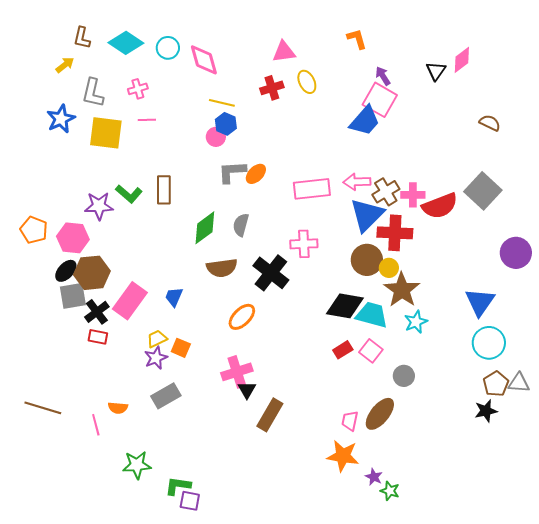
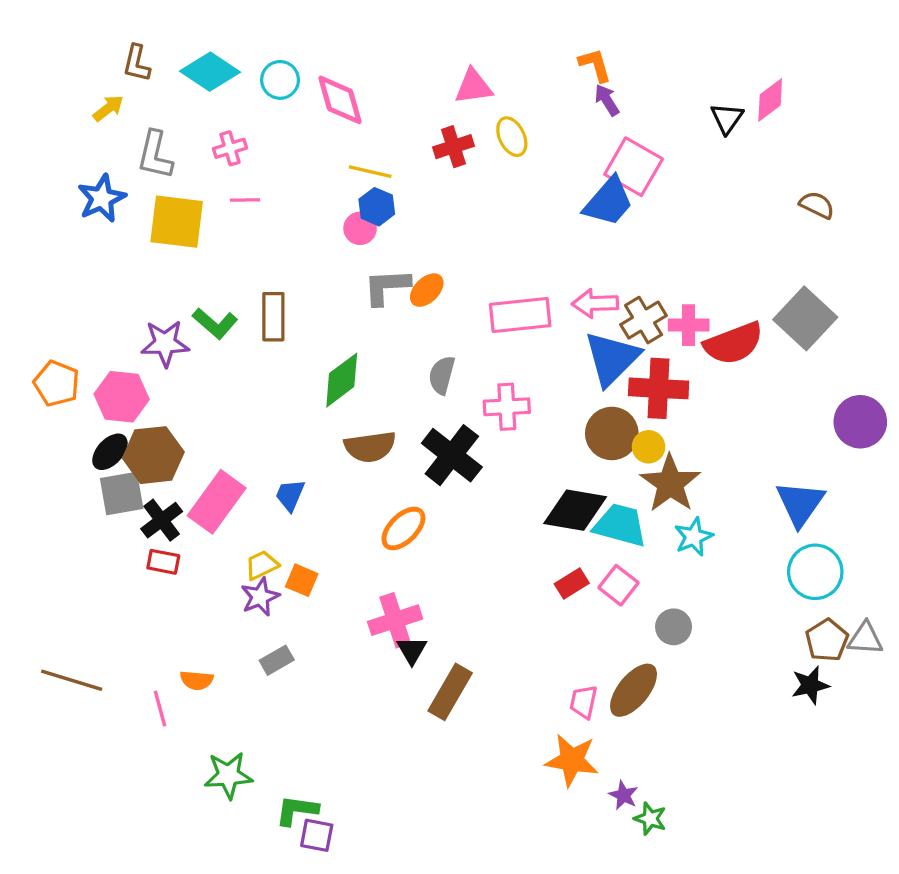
purple arrow: (383, 76) -> (607, 100), moved
gray semicircle: (241, 225) -> (442, 375), moved
gray rectangle: (166, 396) -> (277, 660), size x0.7

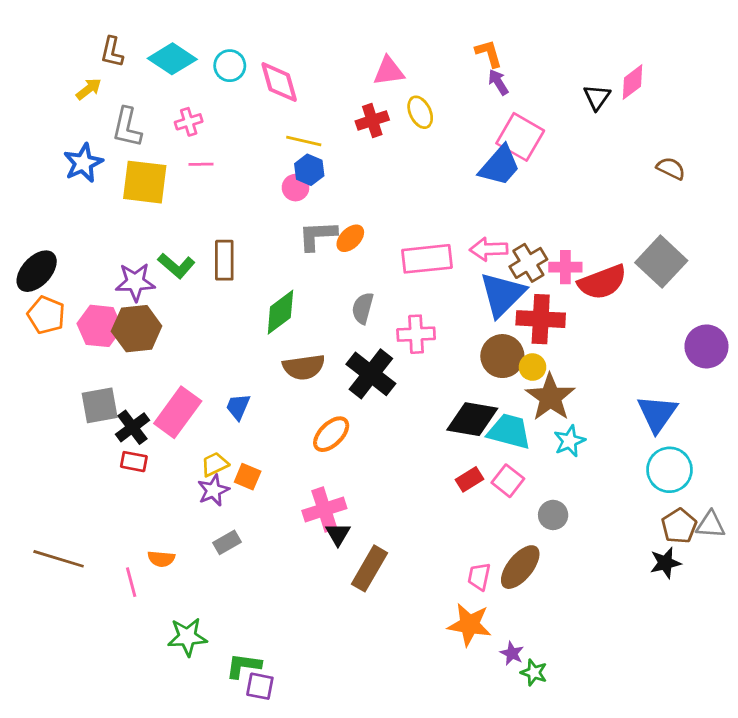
black ellipse: (110, 452) -> (37, 271), moved, size x1.4
brown hexagon: (153, 455) -> (137, 329), moved

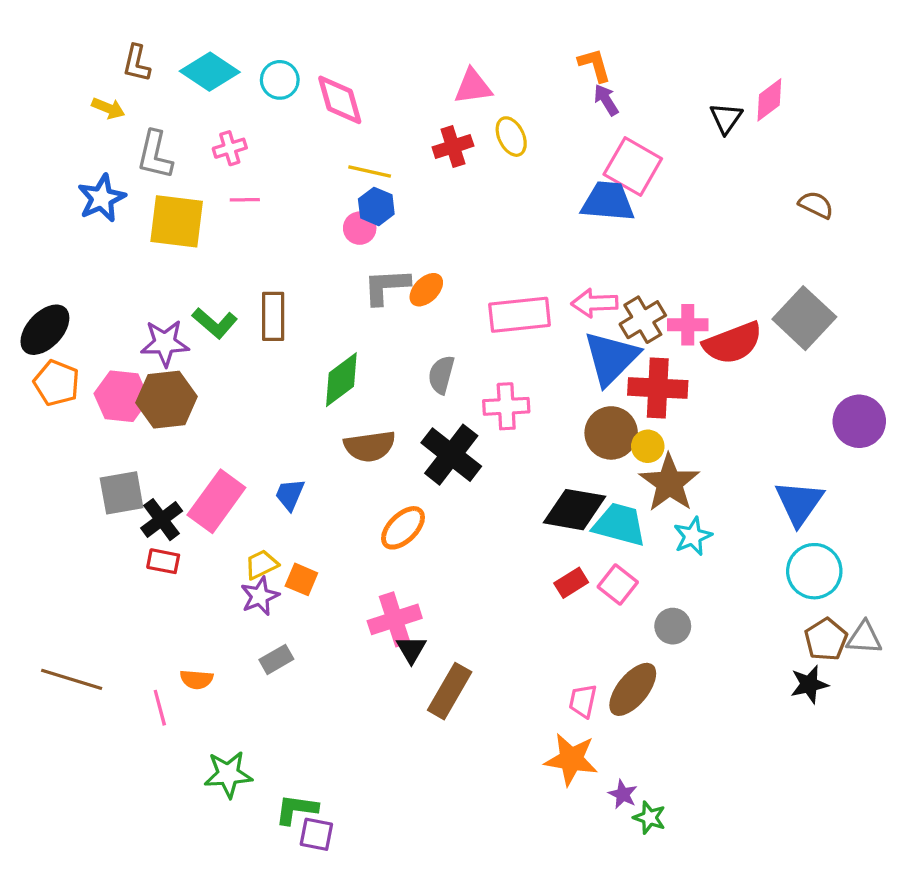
yellow arrow: (89, 89) -> (108, 108), turned 60
blue trapezoid: (500, 166) -> (608, 201), turned -126

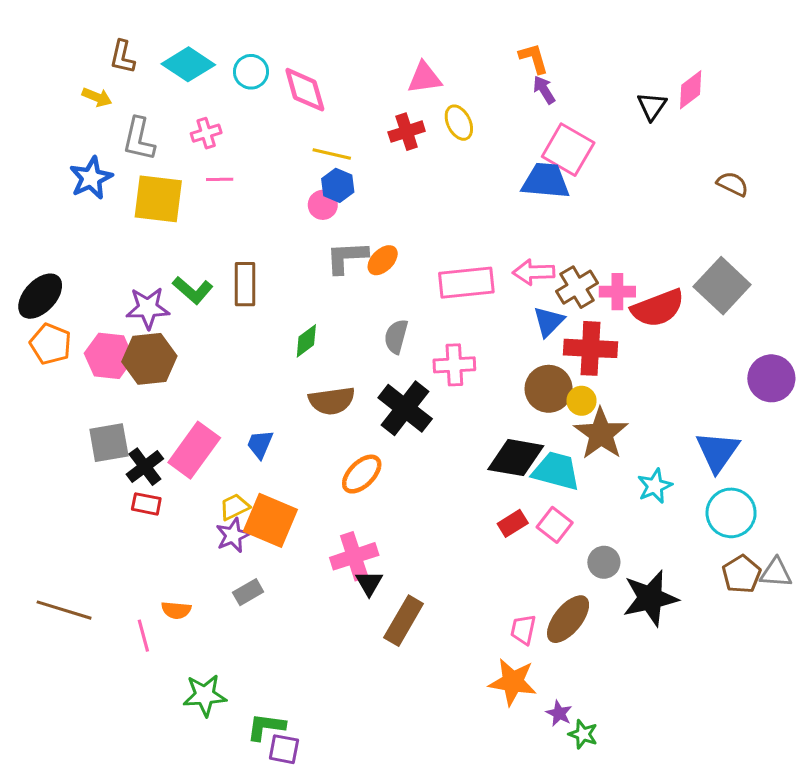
blue triangle: (611, 358) -> (549, 322), size x0.6
green diamond: (341, 380) -> (306, 341), size x0.7
cyan star: (693, 536) -> (655, 486), moved
orange square: (301, 579) -> (270, 520), size x1.8
black star: (809, 684) -> (650, 598), moved, size x1.6

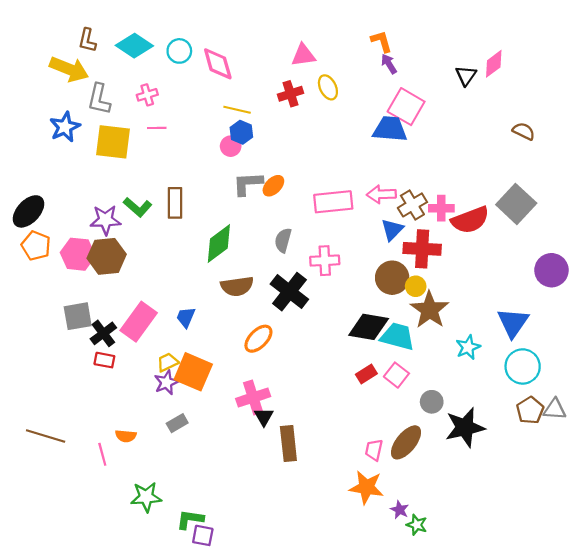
yellow arrow: (97, 97) -> (69, 69), size x1.8
green diamond: (306, 341) -> (219, 243), size x1.6
brown rectangle: (404, 621) -> (288, 443), turned -36

